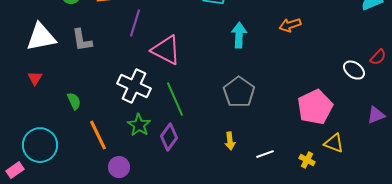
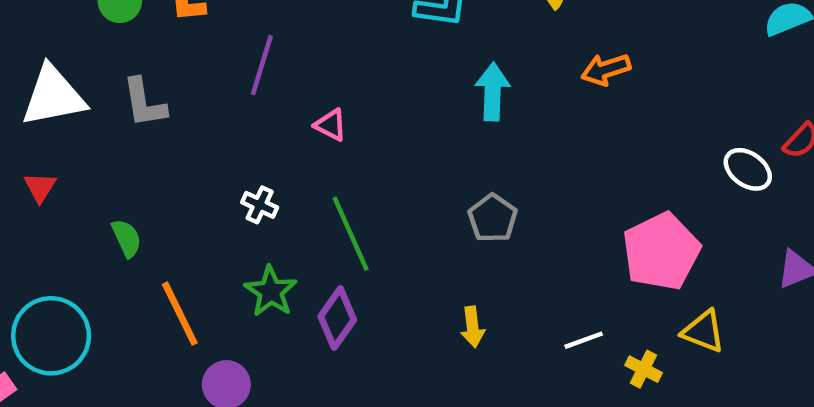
pink triangle: (166, 50) -> (331, 125), size x0.5
white cross: (134, 86) -> (260, 205), size x0.5
gray pentagon: (239, 92) -> (493, 218), size x0.7
white line: (265, 154) -> (584, 340), moved

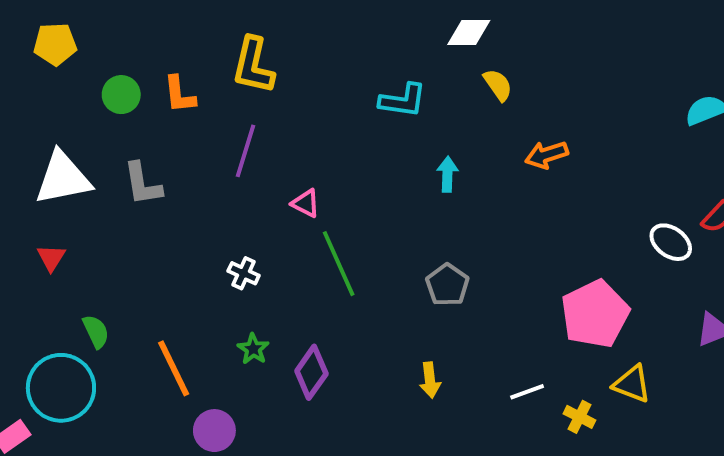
cyan arrow: (493, 92) -> (447, 174), size x0.7
green line: (351, 234) -> (339, 264), moved
green semicircle: (126, 238) -> (96, 332), moved
green star: (271, 291) -> (253, 349), size x0.7

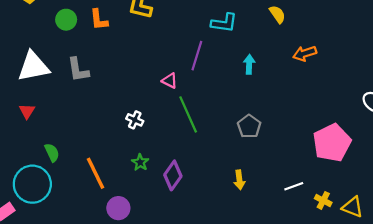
purple line: (245, 151) -> (197, 56), moved
yellow triangle: (632, 384) -> (353, 207), moved

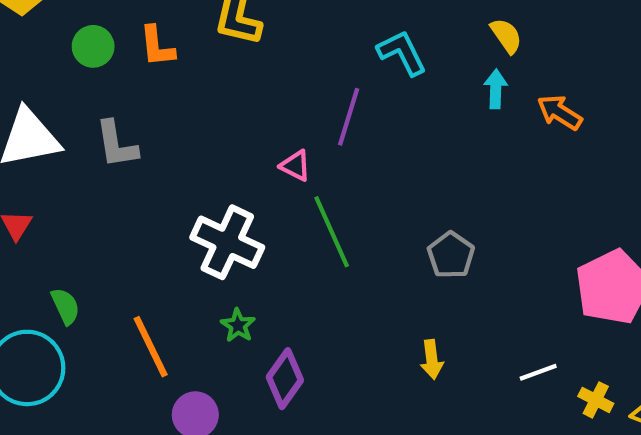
cyan L-shape: (224, 23) -> (402, 53), turned -124
orange arrow: (305, 53) -> (560, 112), turned 50
cyan arrow: (249, 64) -> (496, 89), moved
white cross: (135, 120) -> (227, 242), size x2.0
purple diamond: (173, 175) -> (285, 379), moved

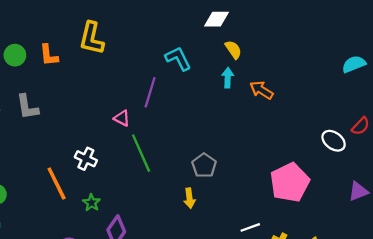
white cross: (227, 242) -> (86, 159), size x0.6
orange line: (151, 347) -> (57, 184), moved
yellow arrow: (432, 359) -> (189, 198), moved

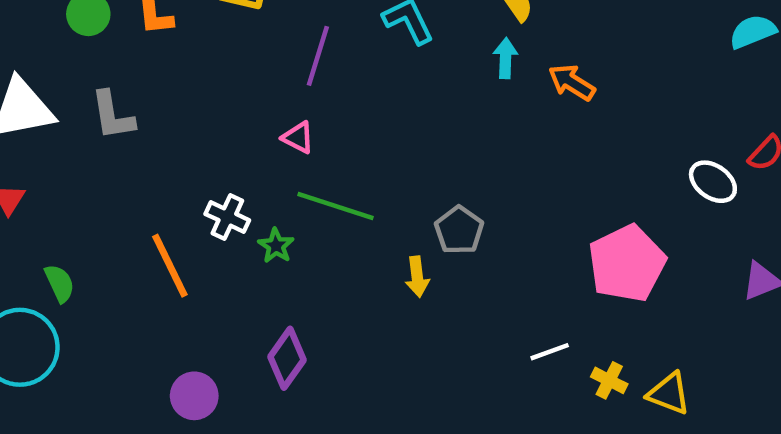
purple line: (150, 92) -> (318, 56), moved
green line: (141, 153) -> (336, 206), turned -48
yellow arrow: (189, 198) -> (417, 277), moved
green star: (91, 203) -> (276, 246), moved

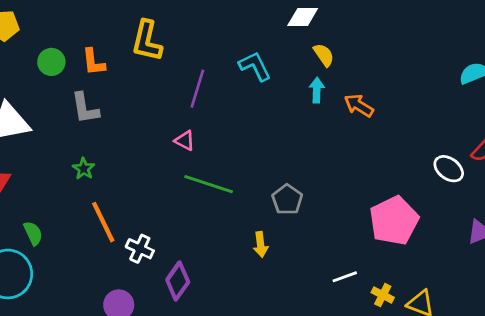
gray L-shape: (113, 115) -> (85, 108), moved
white cross: (227, 217) -> (140, 249), moved
green star: (276, 246) -> (84, 169), moved
yellow arrow: (417, 277) -> (261, 244), moved

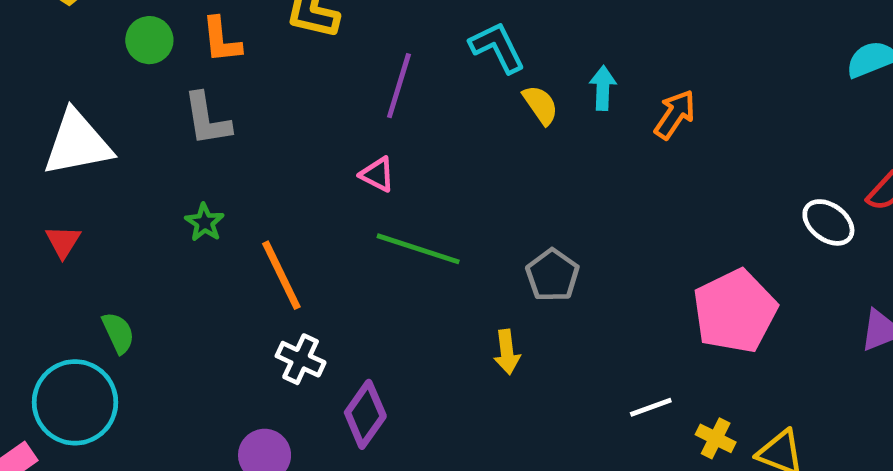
yellow semicircle: (324, 55) -> (540, 105), moved
orange arrow: (359, 105) -> (675, 114), turned 92
orange line: (103, 222) -> (281, 275), moved

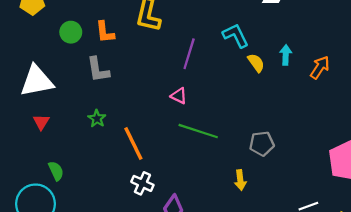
red triangle: (63, 242) -> (41, 122), moved
gray pentagon: (552, 275) -> (262, 144), turned 30

